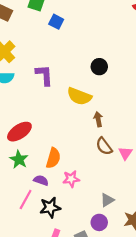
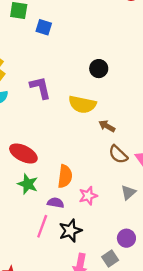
brown arrow: (98, 119) -> (107, 126), turned -40
red ellipse: (19, 132) -> (23, 153), turned 70
gray triangle: (107, 200) -> (128, 192), moved

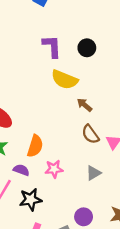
purple L-shape: (40, 88) -> (52, 46), moved

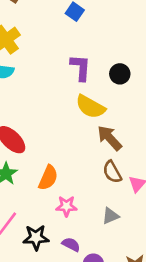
brown arrow: (85, 105) -> (110, 138), size x1.5
purple semicircle: (21, 170) -> (71, 244), moved

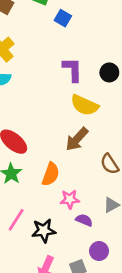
brown arrow: (110, 138) -> (77, 139), moved, turned -90
purple semicircle: (71, 244) -> (84, 220), moved

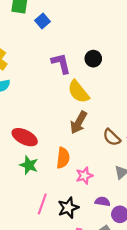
blue square: (63, 18) -> (43, 21), turned 32
yellow semicircle: (85, 105) -> (78, 92), turned 40
purple semicircle: (84, 220) -> (103, 201), moved

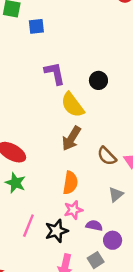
blue square: (43, 21) -> (36, 26), turned 32
black circle: (93, 59) -> (98, 80), moved
orange semicircle: (63, 158) -> (70, 183), moved
pink star: (84, 176) -> (73, 210), moved

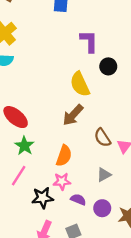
purple L-shape: (55, 73) -> (89, 41), moved
green star: (15, 183) -> (24, 146), moved
pink line: (28, 226) -> (19, 176), moved
purple circle: (113, 240) -> (102, 208), moved

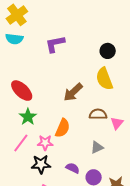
purple L-shape: (89, 41) -> (55, 44), moved, turned -105
yellow semicircle: (80, 84) -> (104, 79), moved
brown semicircle: (102, 138) -> (98, 114), turned 120
pink star: (62, 181) -> (45, 143), moved

